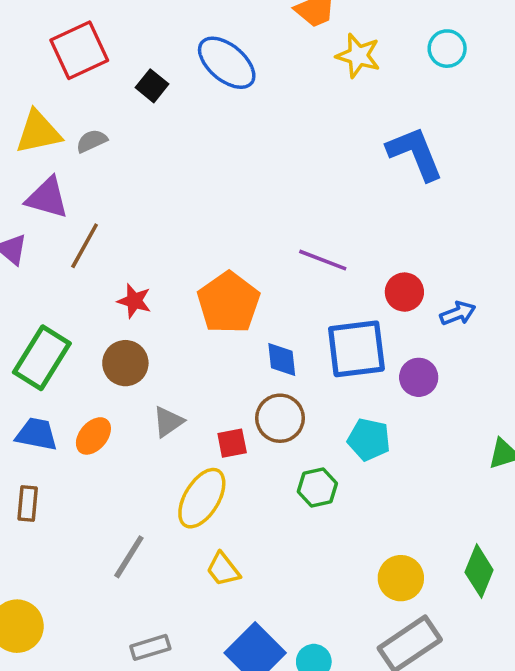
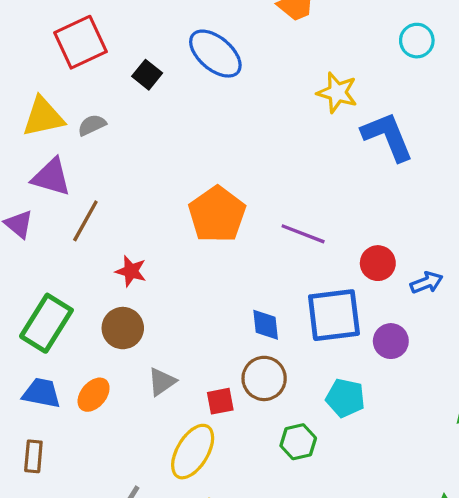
yellow star: (358, 56) -> (337, 93), moved
orange pentagon: (228, 303) -> (217, 214), moved

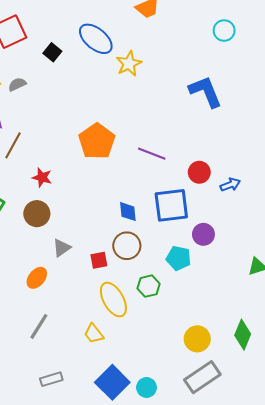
yellow star: (337, 93) -> (129, 64), moved, turned 30
purple circle: (391, 341) -> (203, 234), moved
orange ellipse: (94, 395) -> (37, 278), moved
yellow ellipse: (193, 452) -> (113, 300), moved, turned -60

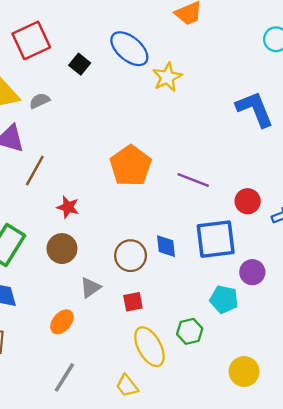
brown circle: (127, 246) -> (131, 256), moved
yellow circle: (197, 339) -> (244, 372), moved

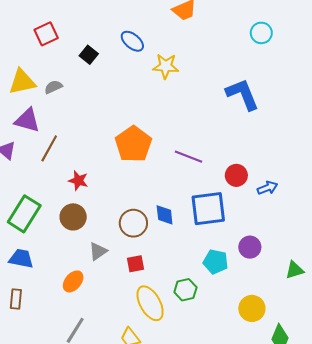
red square: (31, 40) -> (46, 34), size x0.7
blue ellipse: (129, 49) -> (132, 41), size x0.7
yellow star: (167, 77) -> (166, 66), turned 30
purple circle: (252, 272) -> (250, 247), moved
yellow circle: (244, 372) -> (252, 308), moved

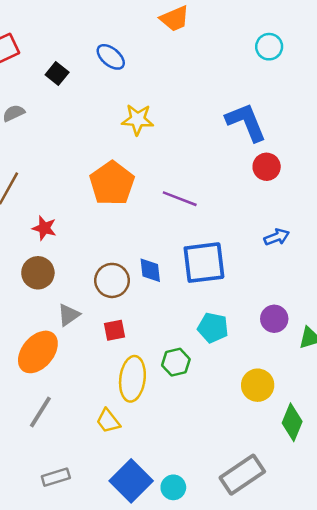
yellow star: (166, 66) -> (138, 119), moved
red circle: (236, 175) -> (267, 167), moved
purple circle: (250, 247) -> (274, 319), moved
orange ellipse: (73, 281) -> (38, 352), size x1.6
yellow ellipse: (150, 303) -> (132, 379), turned 36

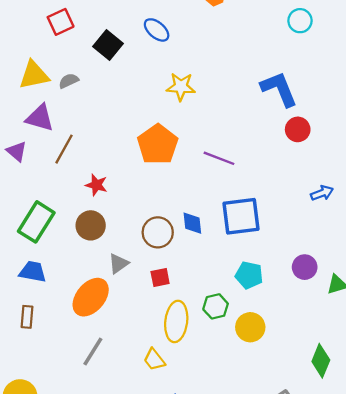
black square: (57, 74) -> (108, 45), size x1.4
blue arrow: (277, 237) -> (322, 193), moved
yellow circle: (258, 385) -> (250, 327), moved

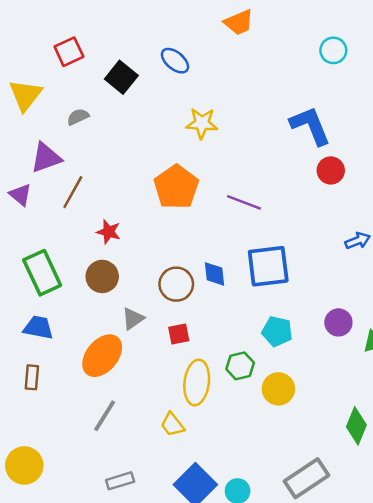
yellow triangle: (34, 75) -> (26, 95), moved, turned -40
purple triangle: (40, 118) -> (46, 158), turned -36
green rectangle: (36, 222) -> (42, 273), turned -57

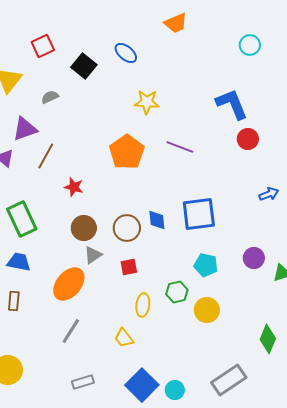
purple line: (244, 202) -> (180, 147), moved
brown circle: (102, 276) -> (84, 228), moved
yellow ellipse: (197, 382) -> (143, 305), size x0.7

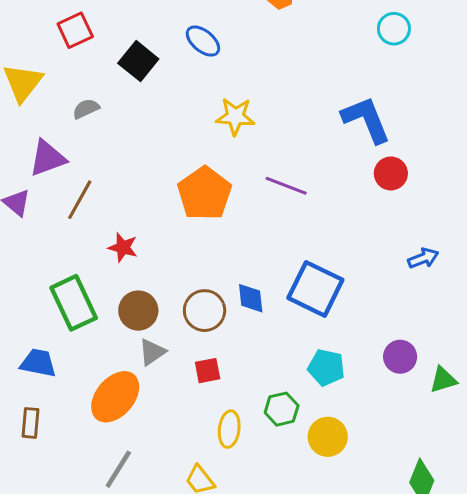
blue square: (199, 214) -> (315, 289), turned 33
green rectangle: (22, 219) -> (74, 303), moved

